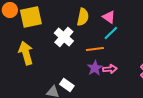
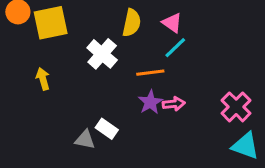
yellow arrow: (26, 53) -> (43, 79), size x0.6

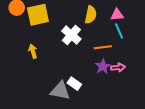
pink triangle: (172, 23) -> (117, 15), turned -40
cyan line: (175, 48) -> (119, 31), turned -70
gray triangle: (85, 140) -> (60, 91), size x1.5

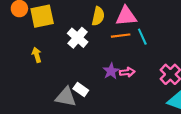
pink triangle: (117, 15) -> (126, 16), size x1.5
cyan line: (119, 31) -> (142, 37), moved
orange line: (103, 47) -> (121, 36), moved

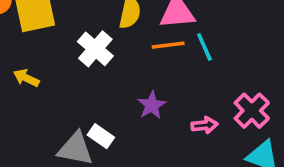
yellow arrow: (37, 55) -> (26, 78), turned -48
pink arrow: (127, 72) -> (204, 125), moved

